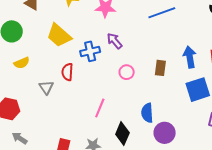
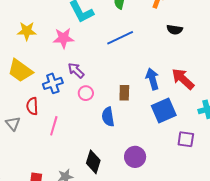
pink circle: (127, 72) -> (86, 93), moved
pink line: (100, 108) -> (54, 126), moved
blue semicircle: (147, 113) -> (108, 117), moved

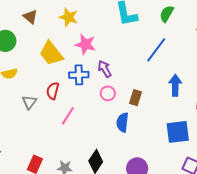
pink star: (63, 38) -> (85, 44), moved
blue line: (120, 38) -> (156, 50), turned -44
blue arrow: (152, 79) -> (175, 85), moved
brown rectangle: (124, 93) -> (135, 98), moved

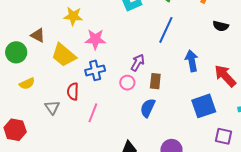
brown triangle: (30, 17) -> (38, 35), moved
purple arrow: (105, 69) -> (138, 63), moved, turned 72
blue semicircle: (122, 122) -> (148, 108), turned 30

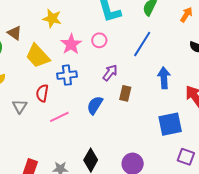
pink star: (95, 39) -> (71, 44), turned 30
pink circle: (127, 83) -> (99, 40), moved
blue semicircle: (148, 108) -> (95, 105), moved
pink line: (93, 113) -> (59, 117), turned 36

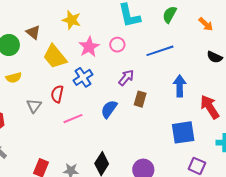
orange arrow: (186, 15) -> (206, 24), turned 98
blue line: (142, 44) -> (160, 51), turned 36
blue cross: (67, 75) -> (83, 77), turned -30

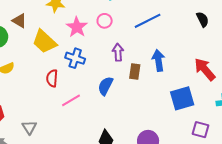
black semicircle: (215, 57) -> (203, 19), turned -133
blue cross: (83, 77) -> (75, 58), turned -30
purple arrow: (126, 78) -> (118, 52), turned -36
blue arrow: (180, 86) -> (158, 60), moved
gray triangle: (34, 106) -> (29, 127), moved

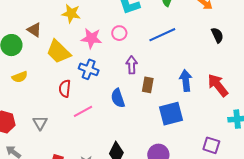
pink star: (77, 27) -> (91, 38), turned -30
blue arrow: (158, 60) -> (186, 80), moved
blue semicircle: (105, 86) -> (118, 98), turned -48
blue square: (182, 98) -> (171, 114), moved
gray triangle: (29, 127) -> (40, 123), moved

